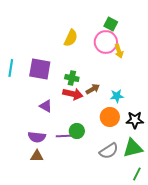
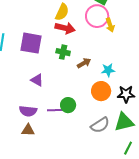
red arrow: (73, 94) -> (65, 28), moved

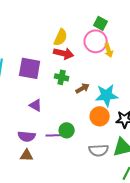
cyan star: (108, 70) -> (107, 95), size x1.6
gray semicircle: (100, 125) -> (99, 150), turned 30

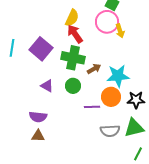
red arrow: (64, 53) -> (75, 34), turned -138
purple square: (30, 68) -> (41, 49), turned 30
green cross: (62, 77) -> (73, 58), size x1.6
green circle: (67, 130) -> (73, 86), moved
purple line: (54, 135) -> (92, 107), moved

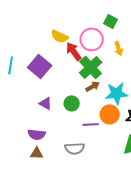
yellow semicircle: (72, 18) -> (60, 36), moved, turned 90
pink circle: (107, 22) -> (92, 39), moved
green cross: (73, 58) -> (91, 67), moved, turned 35
gray semicircle: (110, 131) -> (75, 148), moved

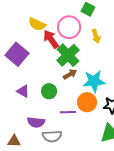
purple semicircle: (37, 134) -> (36, 122), moved

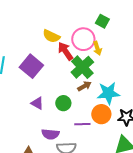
yellow arrow: (96, 36) -> (97, 48), moved

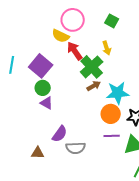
pink circle: (83, 39) -> (73, 20), moved
green circle: (63, 103) -> (43, 88), moved
purple line: (82, 124) -> (112, 136), moved
purple semicircle: (50, 134) -> (60, 134), turned -60

